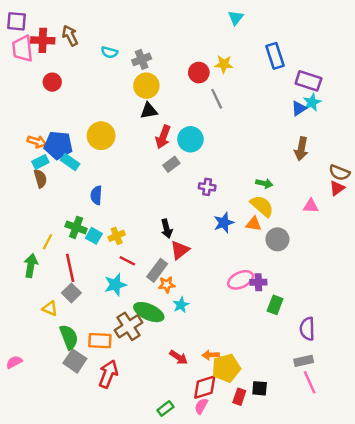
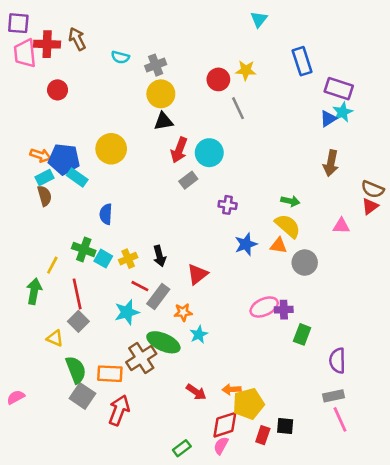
black arrow: (167, 229) -> (160, 256), moved
gray rectangle: (157, 270) -> (158, 297), moved

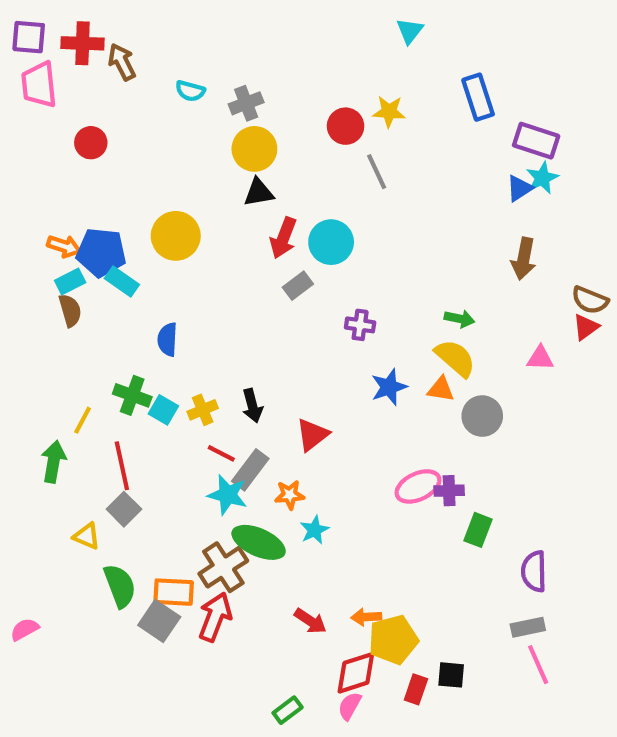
red cross: (47, 44) -> (83, 43), moved
cyan star: (127, 312) -> (227, 495), moved, turned 30
gray square: (82, 396) -> (159, 621), moved
red arrow: (119, 410) -> (215, 617), moved

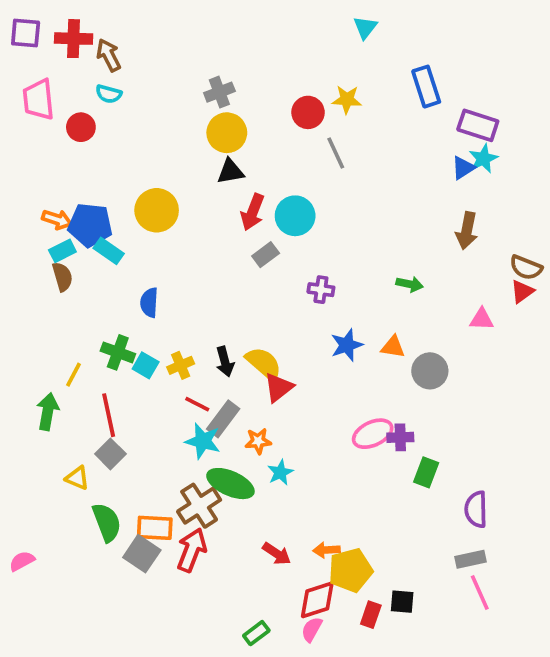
pink trapezoid: (39, 85) -> (38, 99), moved
cyan semicircle: (190, 91) -> (109, 94), moved
yellow semicircle: (455, 358) -> (264, 364), moved

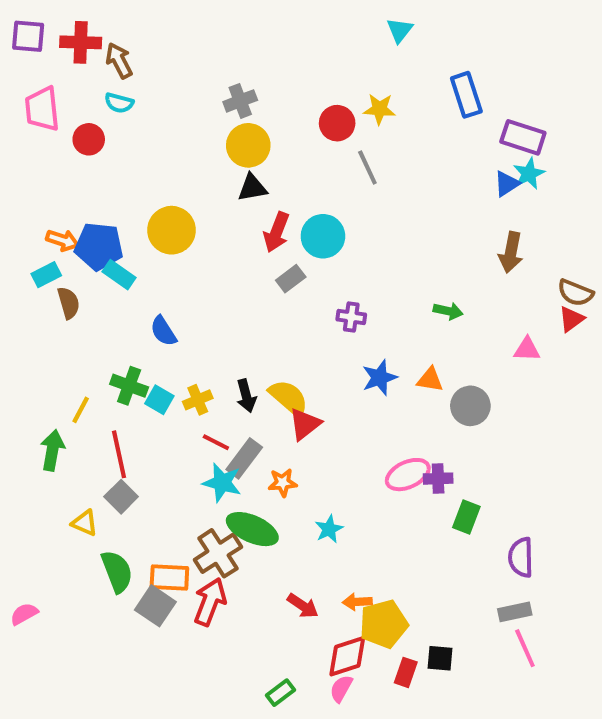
cyan rectangle: (62, 251) -> (46, 275), moved
blue semicircle: (149, 303) -> (163, 331), turned -36
cyan star: (280, 472) -> (329, 529), moved

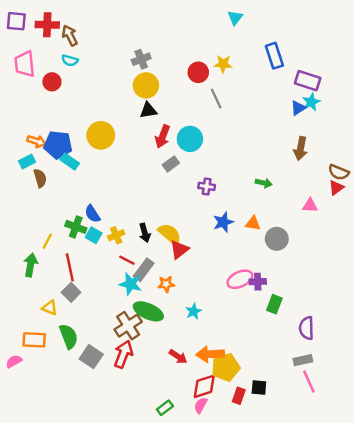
blue semicircle: (163, 331) -> (92, 214), moved
orange rectangle: (169, 578) -> (34, 340), moved
orange arrow: (357, 602) -> (210, 354), size x1.6

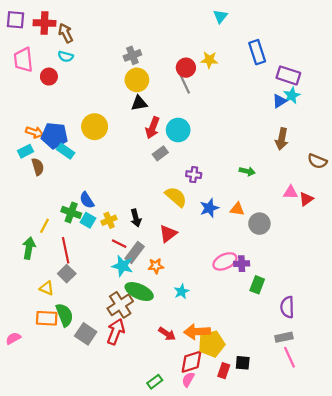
gray line: (216, 98) -> (185, 84), moved
red triangle: (336, 188) -> (306, 199), moved
yellow semicircle: (170, 234) -> (176, 197), moved
orange rectangle: (34, 340) -> (47, 318), moved

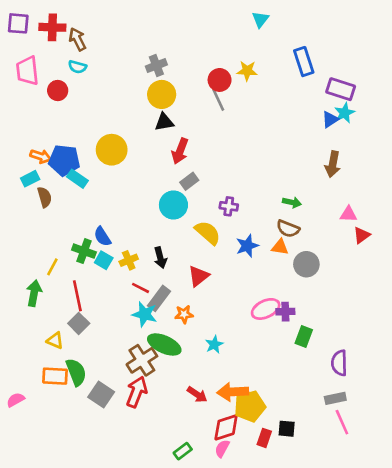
cyan circle: (178, 130) -> (173, 205), moved
brown semicircle: (317, 161) -> (288, 229), moved
pink triangle: (291, 192) -> (348, 214), moved

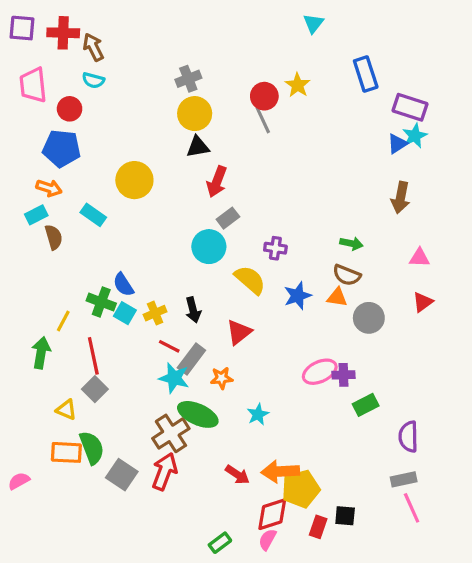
yellow star: (247, 71) -> (298, 85), turned 30
blue pentagon: (64, 160) -> (62, 148), moved
red triangle: (362, 235) -> (423, 302), moved
green rectangle: (304, 337) -> (366, 405), turned 42

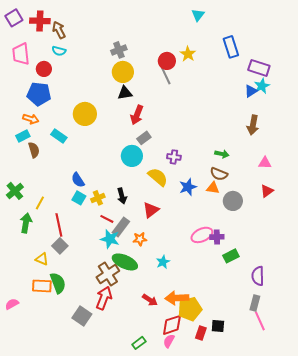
purple square: (22, 28) -> (14, 18), turned -36
green cross: (101, 302) -> (15, 191), moved, turned 30
gray square: (122, 475) -> (82, 316), moved
gray rectangle: (404, 479) -> (255, 303), turned -63

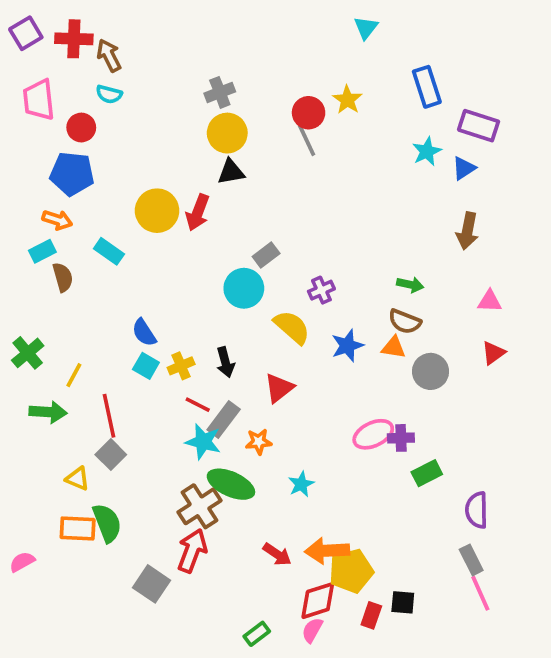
cyan star: (262, 86) -> (427, 152), moved
red arrow: (137, 115) -> (198, 213), moved
purple cross: (174, 157) -> (321, 290), turned -32
green arrow: (26, 223) -> (48, 412), turned 84
gray rectangle: (255, 303) -> (471, 560), turned -42

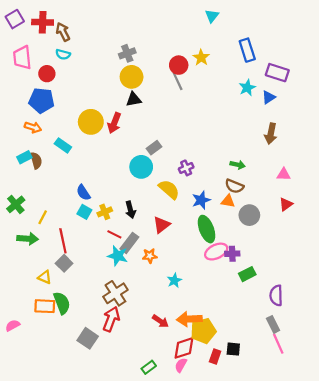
cyan rectangle: (42, 251) -> (24, 157), moved
green ellipse: (231, 484) -> (207, 229), moved, turned 45

